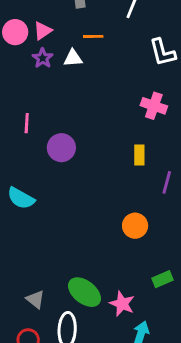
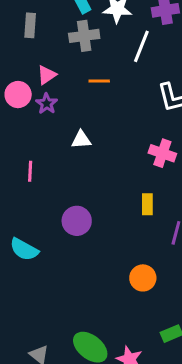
pink circle: (15, 32) -> (18, 95), moved
white triangle: (73, 58) -> (81, 140), moved
purple circle: (61, 148) -> (77, 221), moved

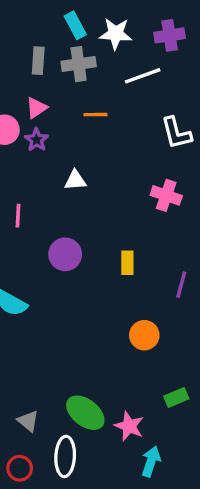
gray rectangle: (30, 25) -> (38, 61), moved
white line: (141, 46) -> (143, 76), turned 48
yellow rectangle: (147, 204) -> (127, 263), moved
purple circle: (77, 221) -> (65, 254), moved

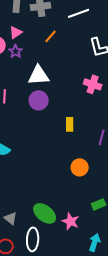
orange line: (95, 115) -> (51, 36), turned -48
white triangle: (75, 180) -> (39, 75), size x1.6
purple circle: (65, 254) -> (39, 100), moved
cyan arrow: (151, 462) -> (95, 242), moved

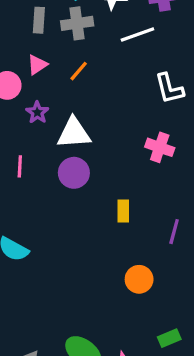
orange line: (51, 36) -> (79, 71), moved
purple star: (16, 51) -> (37, 112), moved

